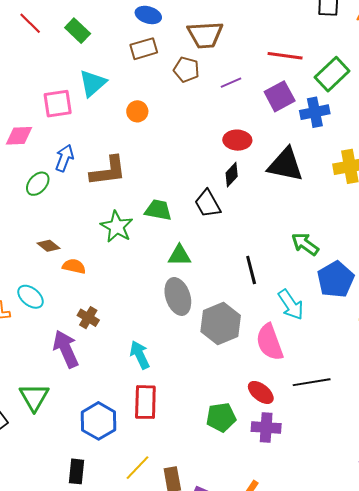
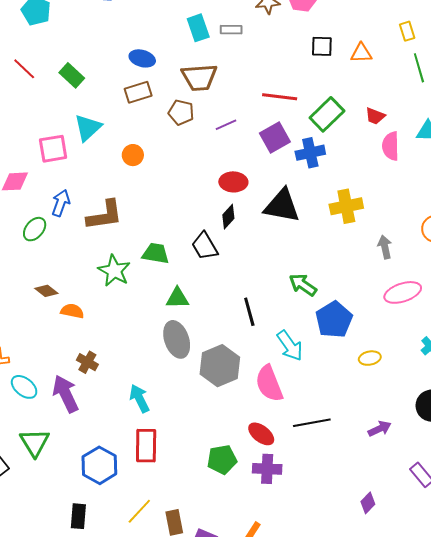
cyan ellipse: (31, 297) -> (24, 387), moved

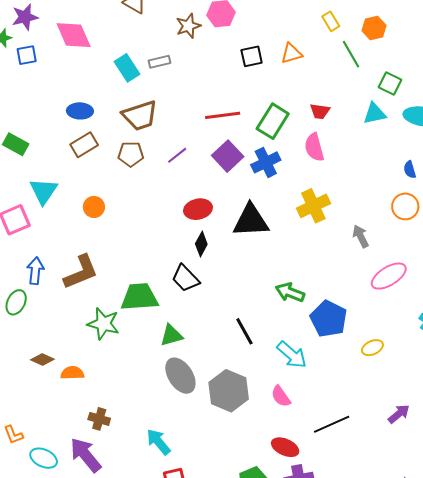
pink semicircle: (391, 146) -> (314, 147), moved
green trapezoid: (156, 253) -> (139, 297), size x1.4
pink semicircle: (269, 384) -> (281, 396), size x0.6

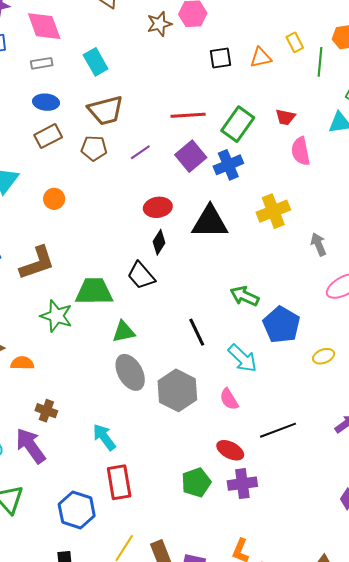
yellow rectangle: (331, 21) -> (295, 42), moved
green line: (351, 54) -> (320, 62), turned 32
gray rectangle: (159, 62) -> (42, 63), moved
pink semicircle: (314, 147) -> (301, 151), moved

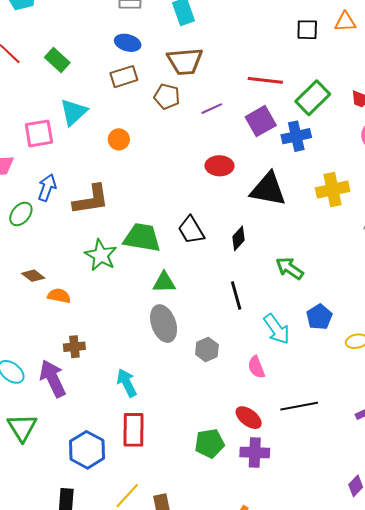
orange triangle: (261, 58) -> (345, 22), moved
black diamond: (159, 242) -> (239, 238), moved
blue pentagon: (281, 325) -> (319, 317), moved, size x0.7
gray hexagon: (177, 390) -> (207, 350), size x0.6
brown cross: (46, 411) -> (74, 347), turned -35

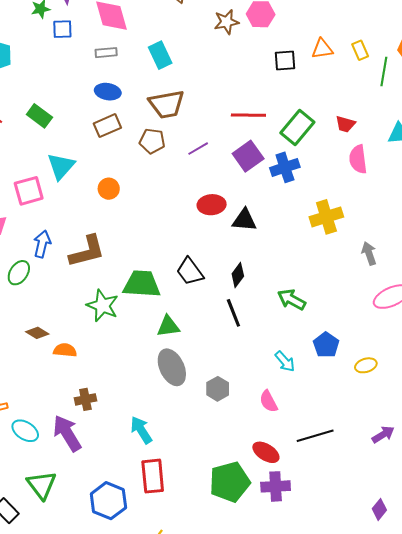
black triangle: (268, 189) -> (244, 220), moved, size x0.7
black line: (236, 295) -> (233, 313), moved
cyan arrow: (277, 329) -> (285, 361), size x0.7
green pentagon: (209, 443) -> (230, 482), size x1.4

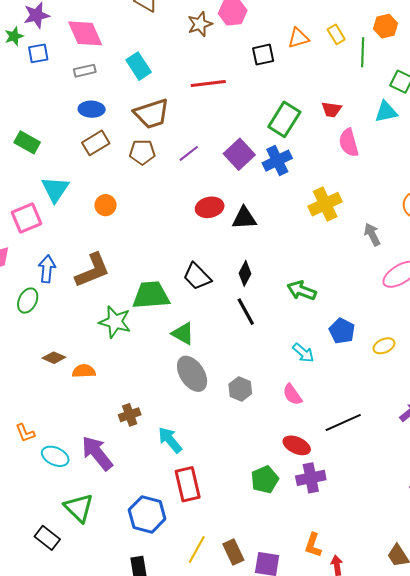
red line: (248, 115) -> (208, 84), moved
green triangle: (168, 326) -> (183, 334), turned 45
brown cross: (85, 399) -> (130, 415), moved
green pentagon: (230, 482) -> (265, 480), size x0.7

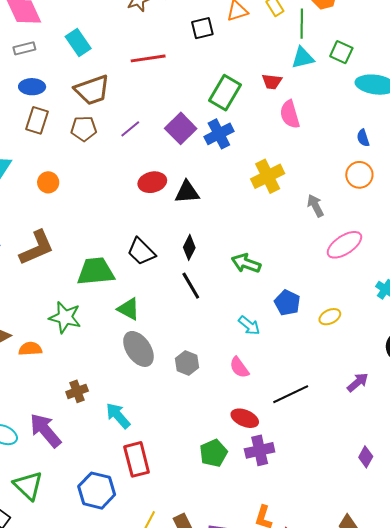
cyan triangle: (386, 112) -> (303, 58), moved
brown rectangle: (96, 143) -> (37, 120), turned -40
green star: (115, 322) -> (65, 317), moved

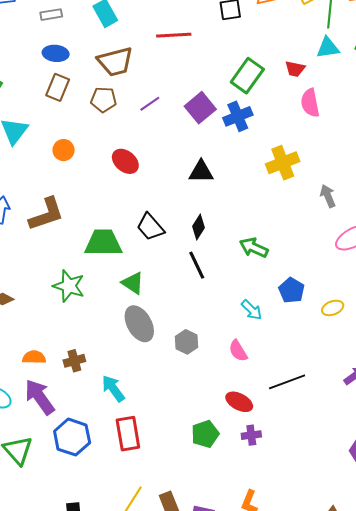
red ellipse: (152, 182) -> (125, 161), moved, turned 48
orange semicircle: (30, 349) -> (34, 357), moved
purple cross: (260, 450) -> (251, 435), size x0.7
blue hexagon: (97, 491) -> (72, 437), moved

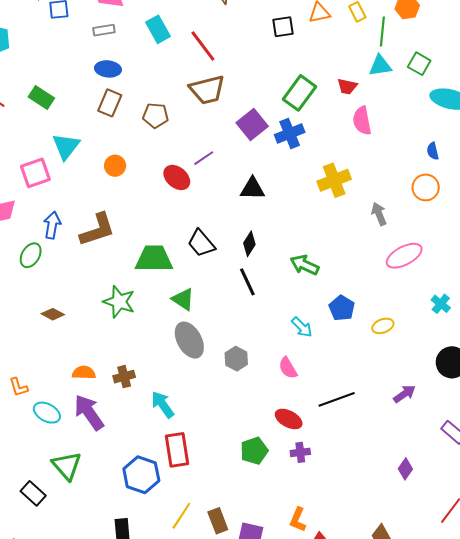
red line: (174, 35) -> (203, 46), moved, turned 56
brown trapezoid: (115, 62) -> (207, 90), moved
purple line: (150, 104) -> (204, 158), moved
blue hexagon: (72, 437) -> (141, 475), moved

